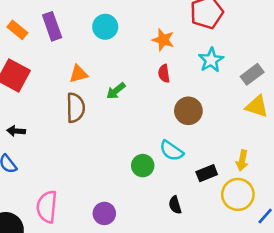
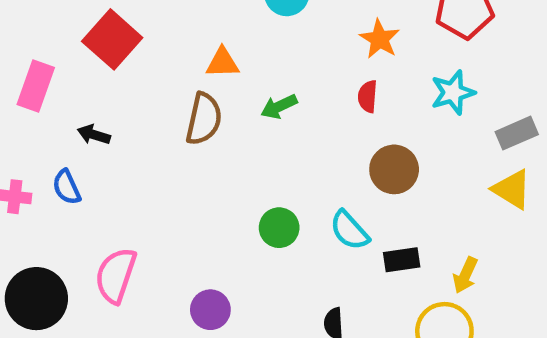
green circle: (143, 166) -> (279, 228), moved
black rectangle: (207, 173) -> (402, 260), moved

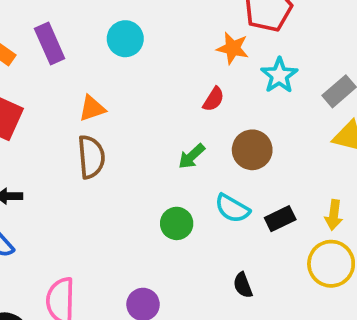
orange star: (380, 39) -> (233, 48), moved
red semicircle: (368, 96) -> (214, 99), turned -135
green arrow: (279, 107) -> (192, 156), moved

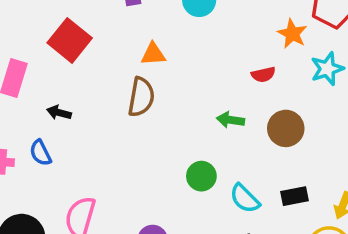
red semicircle: (214, 99) -> (263, 74), turned 30
green arrow: (192, 156) -> (230, 120), turned 36
cyan semicircle: (232, 208) -> (245, 198), moved

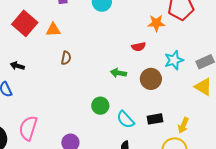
orange star: (292, 34) -> (156, 23), turned -30
orange triangle: (153, 54) -> (53, 30), moved
cyan star: (327, 69) -> (174, 60), moved
brown semicircle: (141, 97) -> (66, 58), size x0.6

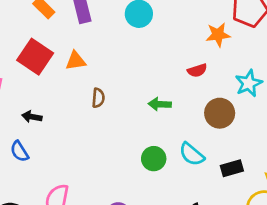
green arrow: (118, 73) -> (160, 104), moved
cyan semicircle: (126, 120) -> (192, 154), moved

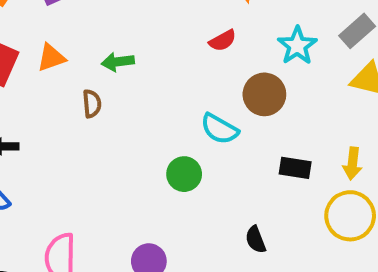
green arrow: (160, 104) -> (118, 62), moved
cyan semicircle: (192, 154) -> (219, 129), moved
black rectangle: (232, 168) -> (295, 168), turned 35

